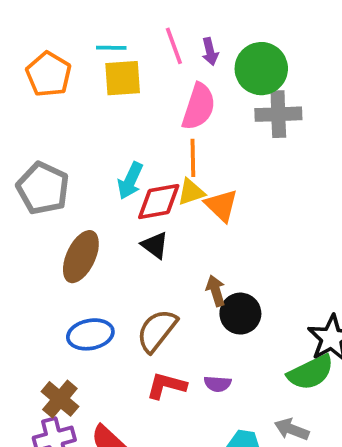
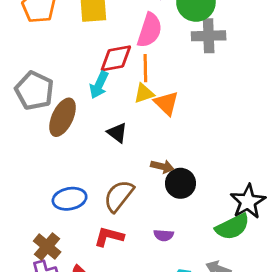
red diamond: (159, 202) -> (116, 58), moved
brown ellipse: (81, 257) -> (63, 117), moved
brown arrow: (216, 291) -> (162, 166), turned 120
red L-shape: (166, 386) -> (109, 237), moved

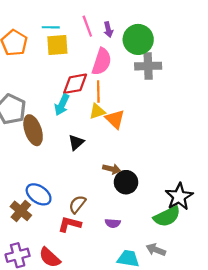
brown ellipse: (63, 117) -> (33, 130), turned -44
black triangle: (117, 133) -> (76, 142), turned 42
brown semicircle: (119, 196) -> (77, 204), moved, size x0.7
blue ellipse: (70, 199) -> (39, 194), turned 45
brown cross: (47, 246) -> (21, 211), moved

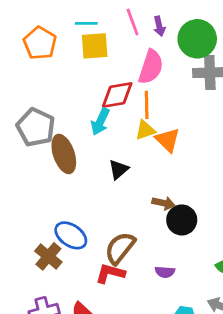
brown semicircle: (77, 204) -> (120, 248), size x1.4

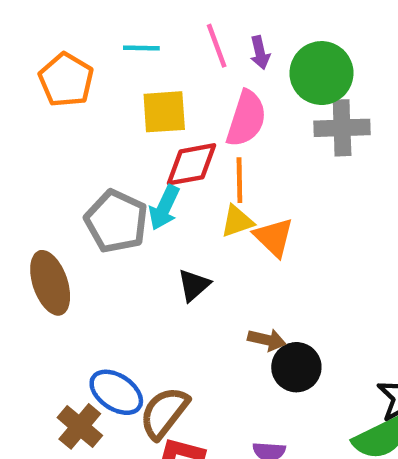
yellow square: (95, 46) -> (164, 112), moved
gray pentagon: (36, 127) -> (116, 221), moved
brown ellipse: (64, 154) -> (50, 283), moved
brown semicircle: (120, 248) -> (164, 413), moved

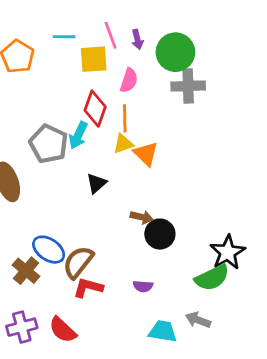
yellow square: (164, 112) -> (94, 59), moved
pink semicircle: (246, 119) -> (129, 80), size x0.7
red diamond: (192, 164) -> (95, 109), turned -60

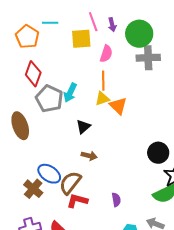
cyan line: (64, 37) -> (50, 23), moved
red diamond: (95, 109) -> (33, 74), moved
brown arrow: (142, 217) -> (89, 156), moved
black circle: (160, 234) -> (158, 153), moved
purple semicircle: (143, 286) -> (116, 200), turned -104

